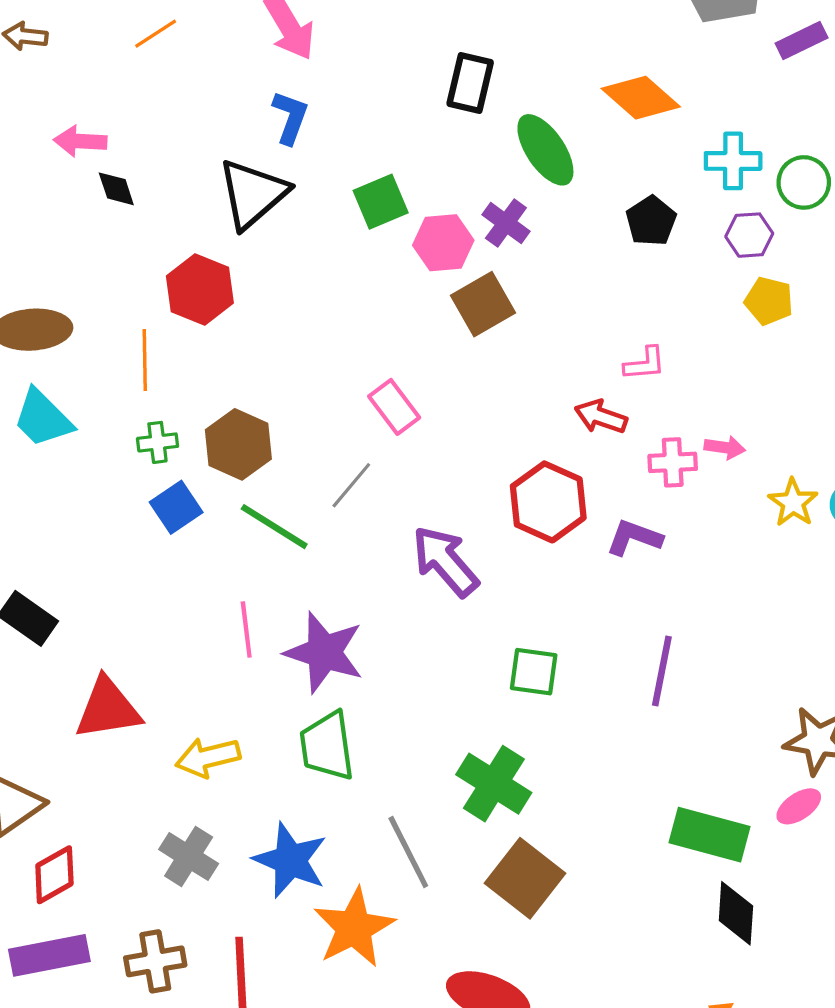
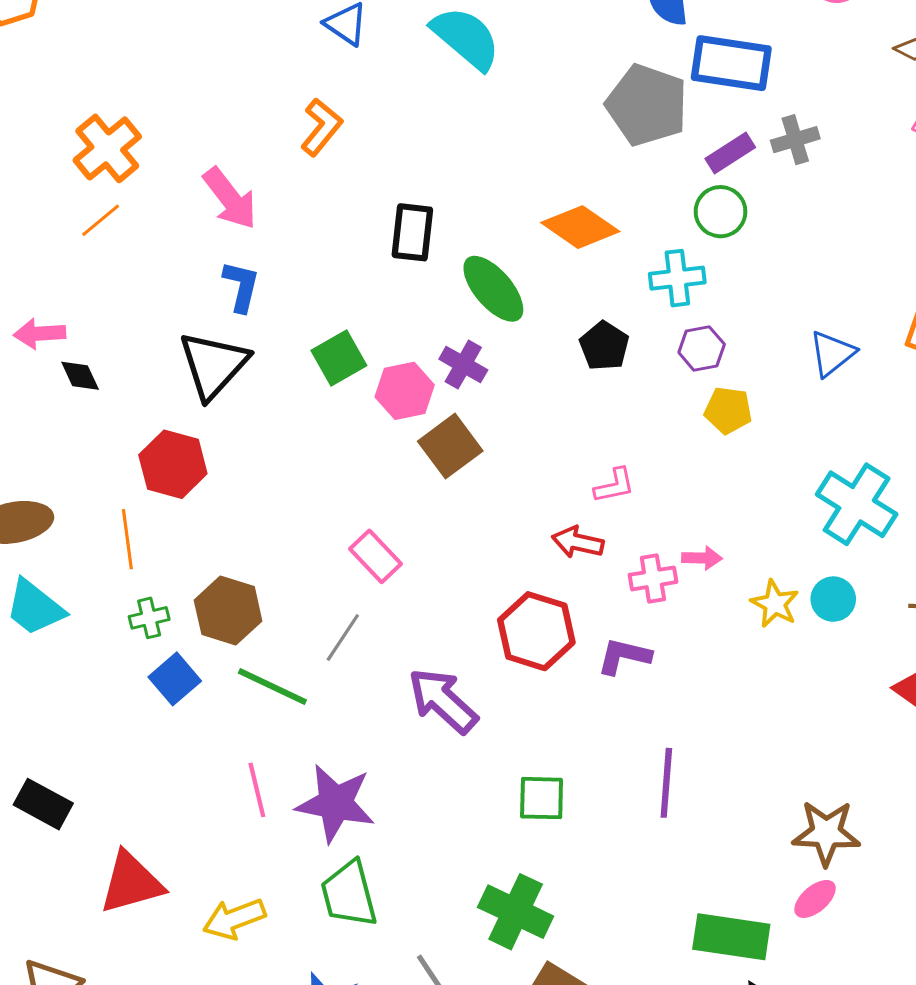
green circle: (804, 182) -> (720, 212), moved

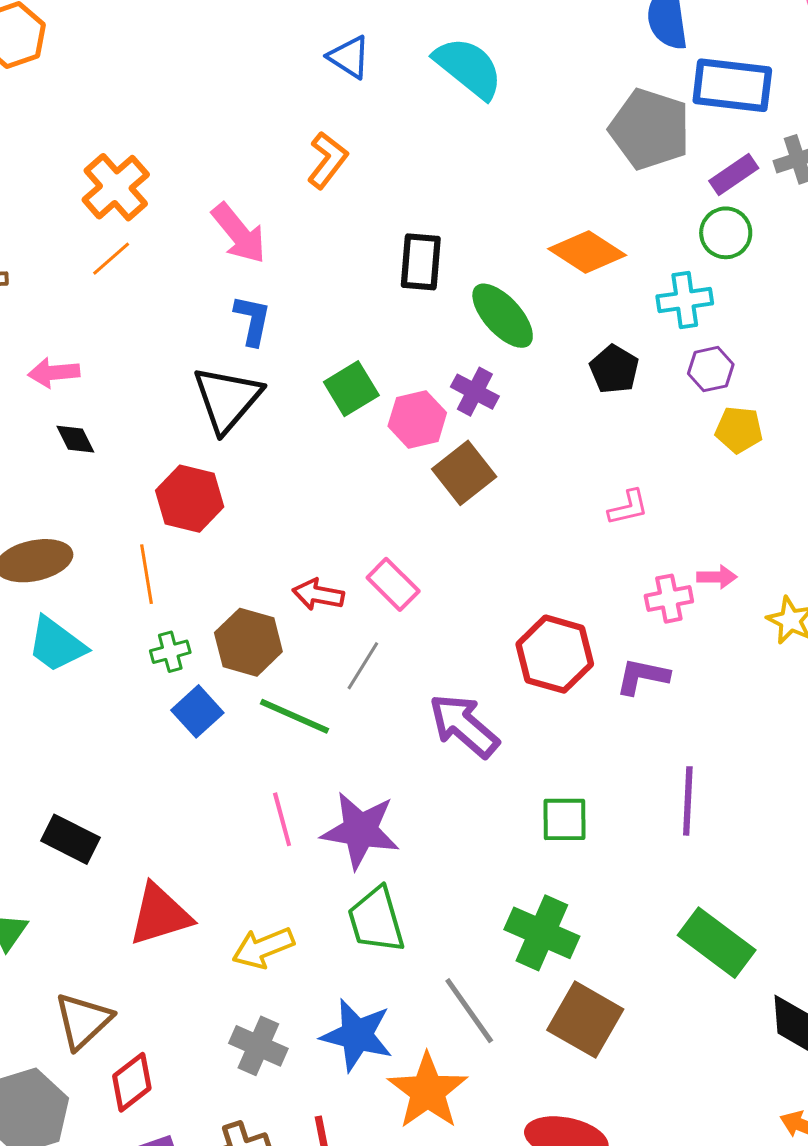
black diamond: (80, 376) -> (75, 439), moved
red arrow: (578, 542) -> (318, 595), moved
green rectangle: (731, 937) -> (717, 943), moved, turned 30

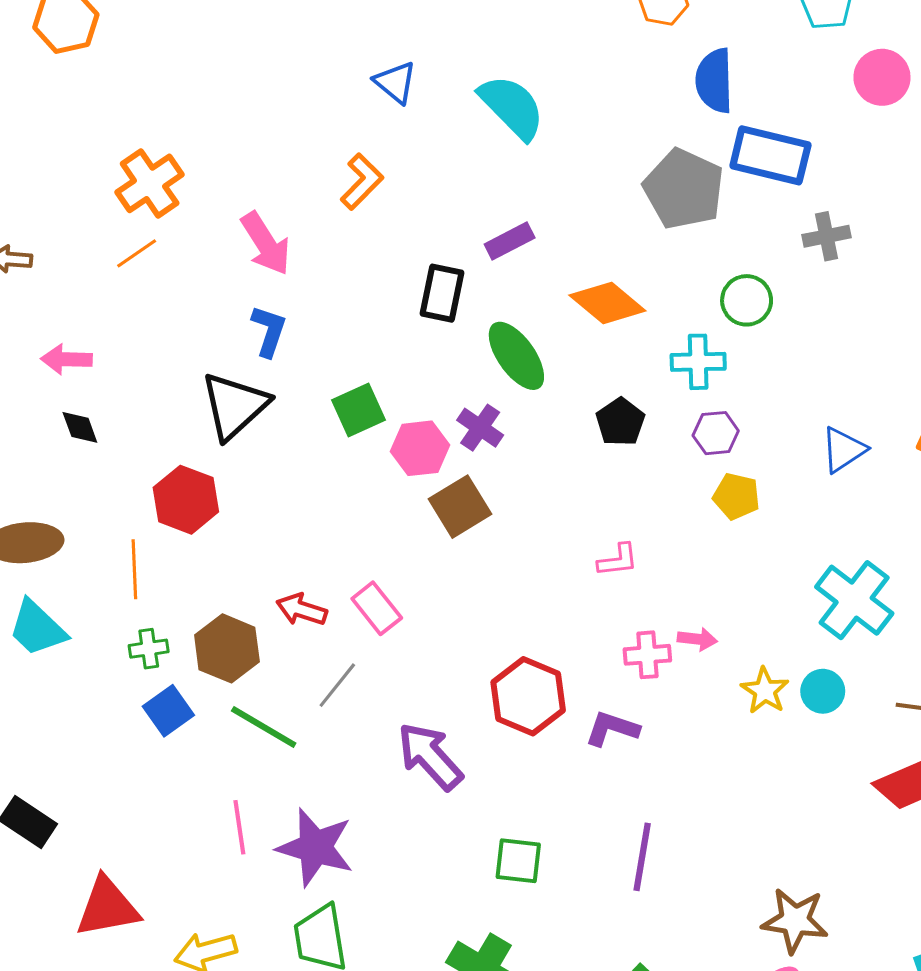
purple rectangle: (734, 174) -> (510, 241), moved

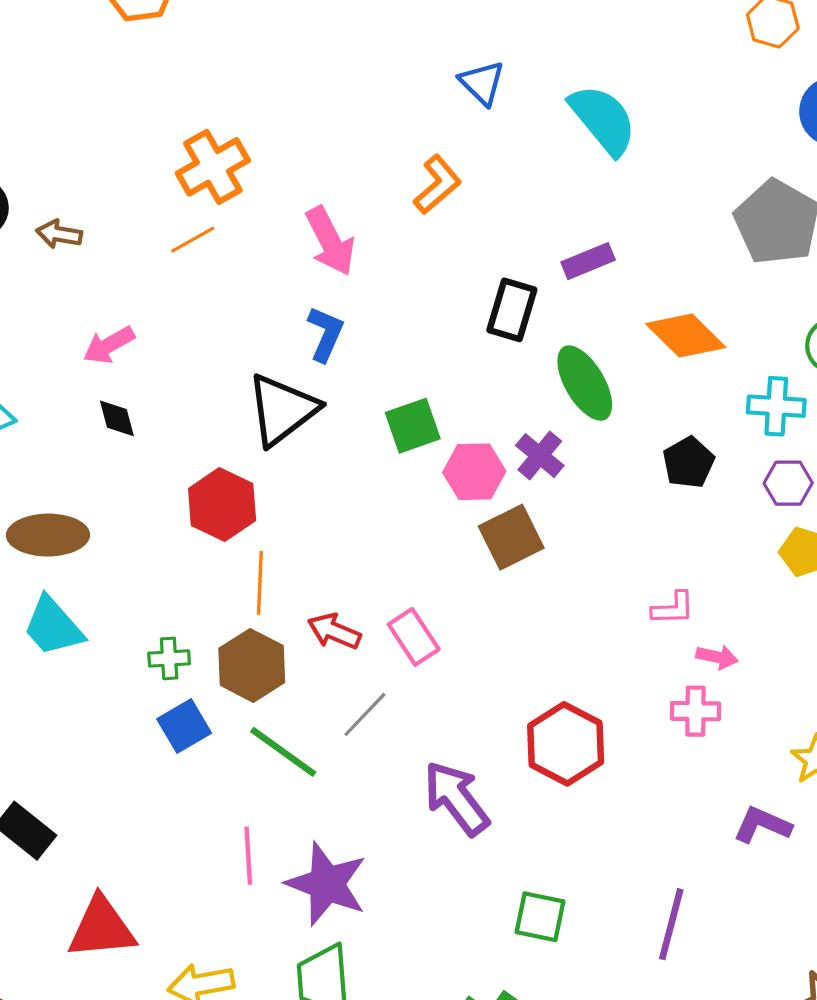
pink arrow: (66, 359) -> (109, 345), turned -36
orange line: (134, 569) -> (260, 583), moved
pink arrow: (697, 639) -> (717, 657), moved
purple L-shape: (612, 729) -> (762, 825), moved

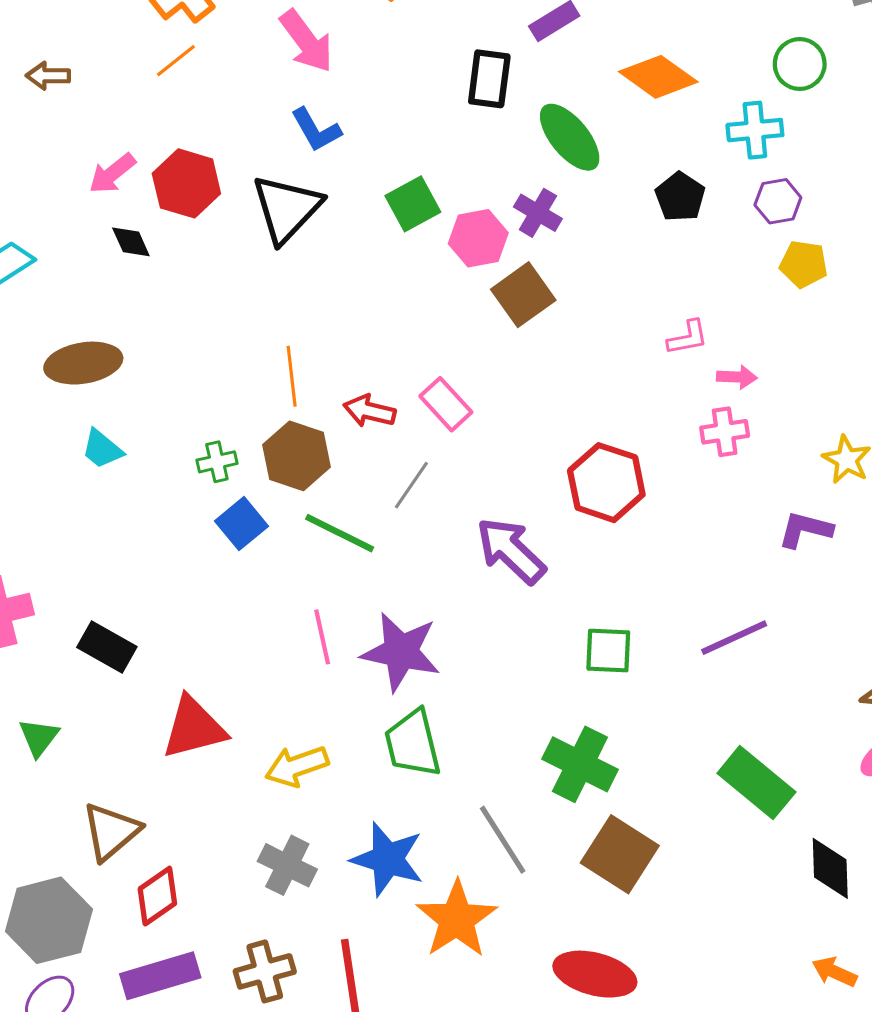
blue L-shape: (325, 334) -> (316, 130), turned 136
red hexagon: (222, 504) -> (186, 183), moved
cyan trapezoid: (53, 626) -> (102, 449), size x0.7
purple line: (671, 924) -> (734, 638), turned 60

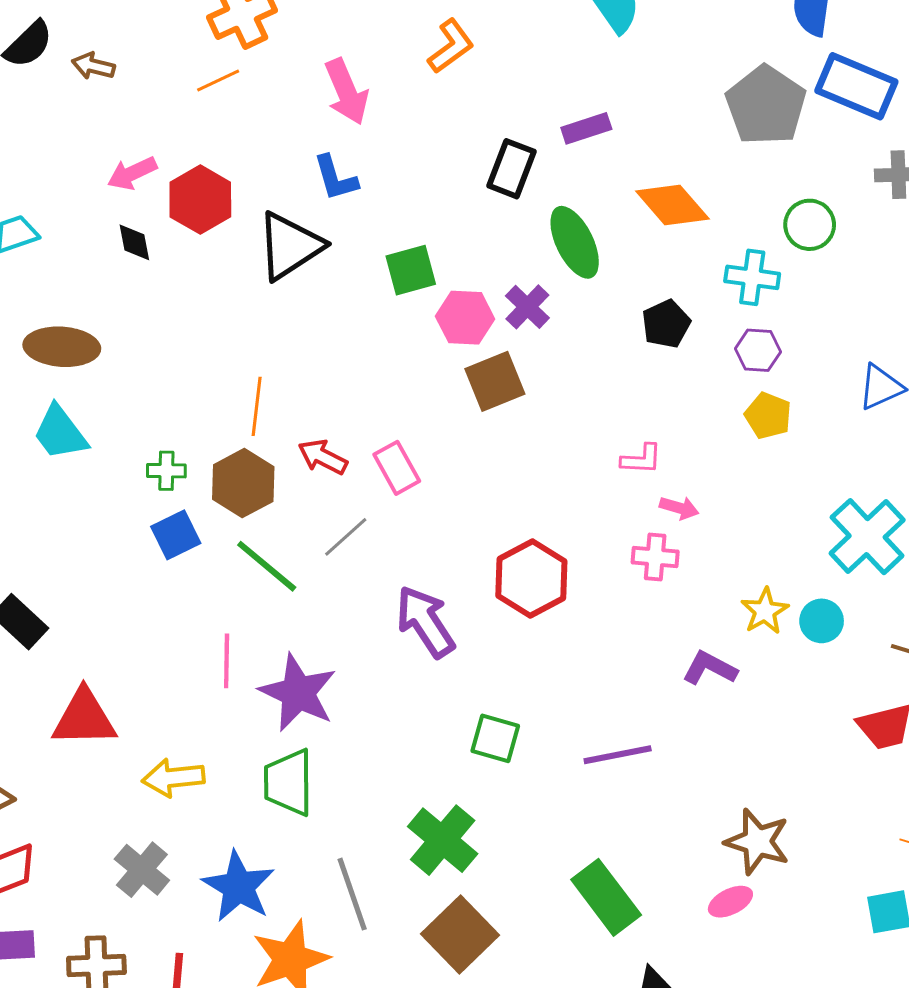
cyan trapezoid: (102, 449) -> (60, 433), size x1.4

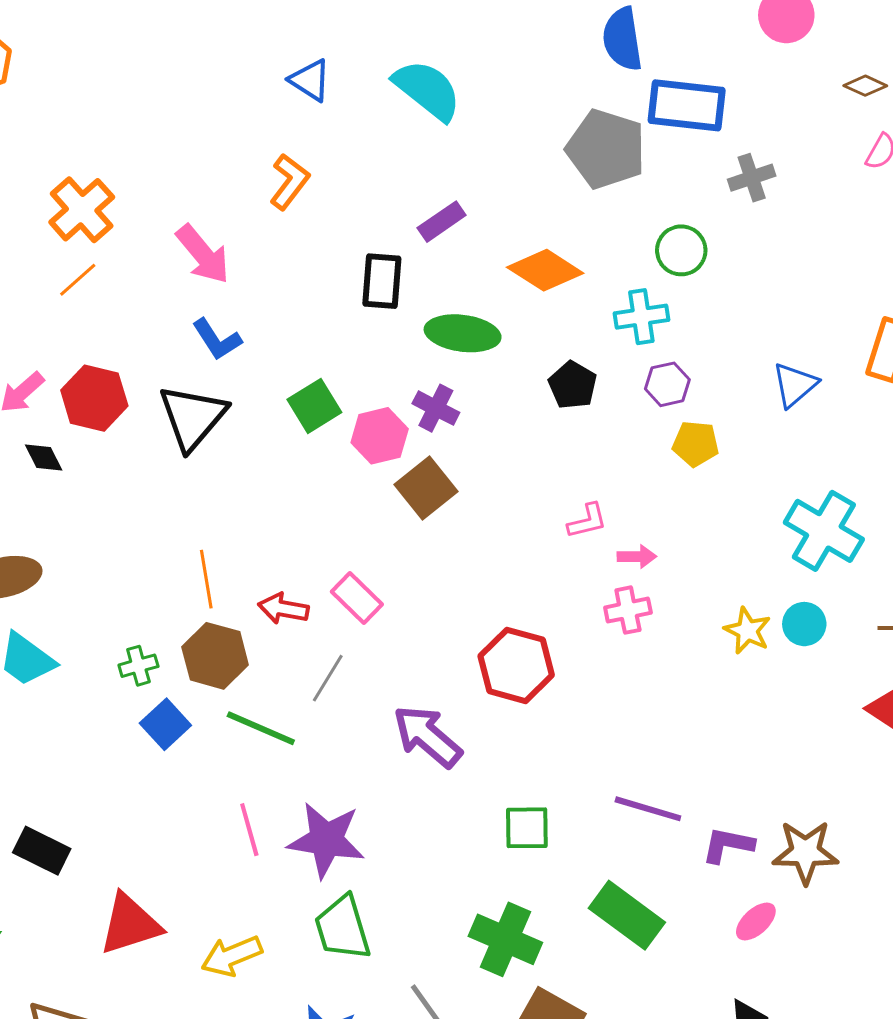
green ellipse: (575, 242) -> (463, 333), turned -40
purple L-shape: (710, 668) -> (728, 845), moved
purple line: (618, 755) -> (648, 809), turned 44
green rectangle: (606, 897) -> (627, 915), moved
pink ellipse: (730, 902) -> (756, 922), moved

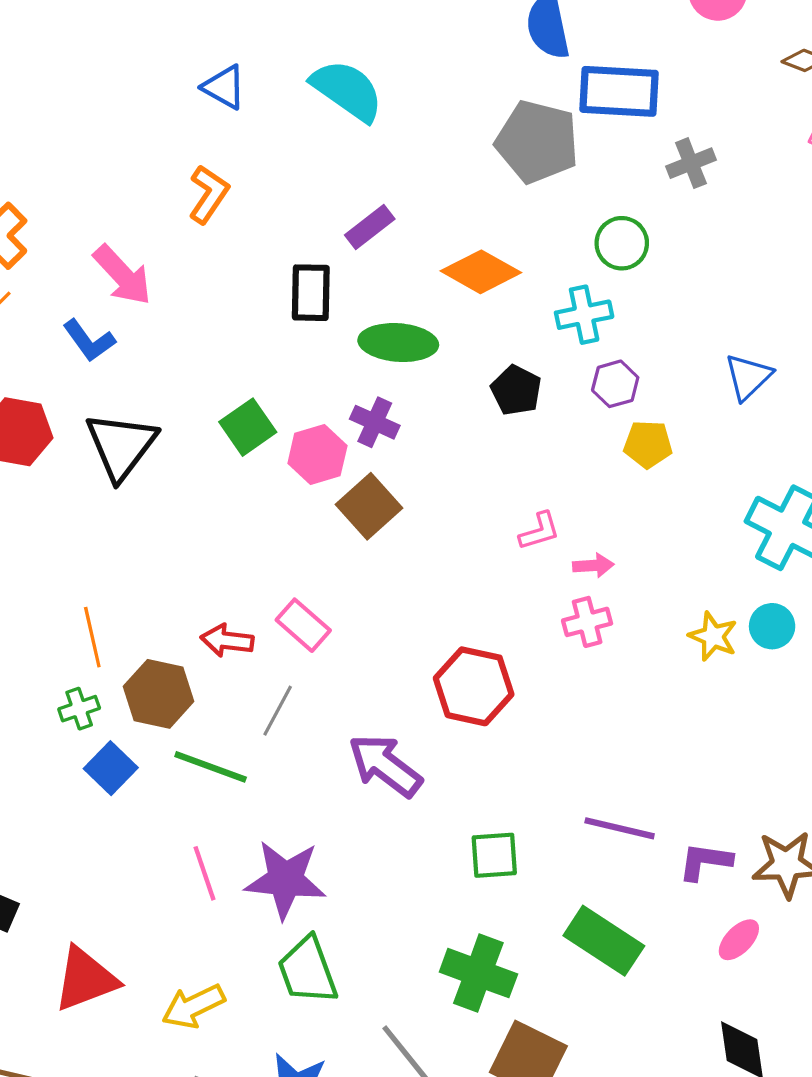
blue L-shape: (217, 339) -> (89, 341), moved
orange line: (206, 579) -> (92, 637), moved

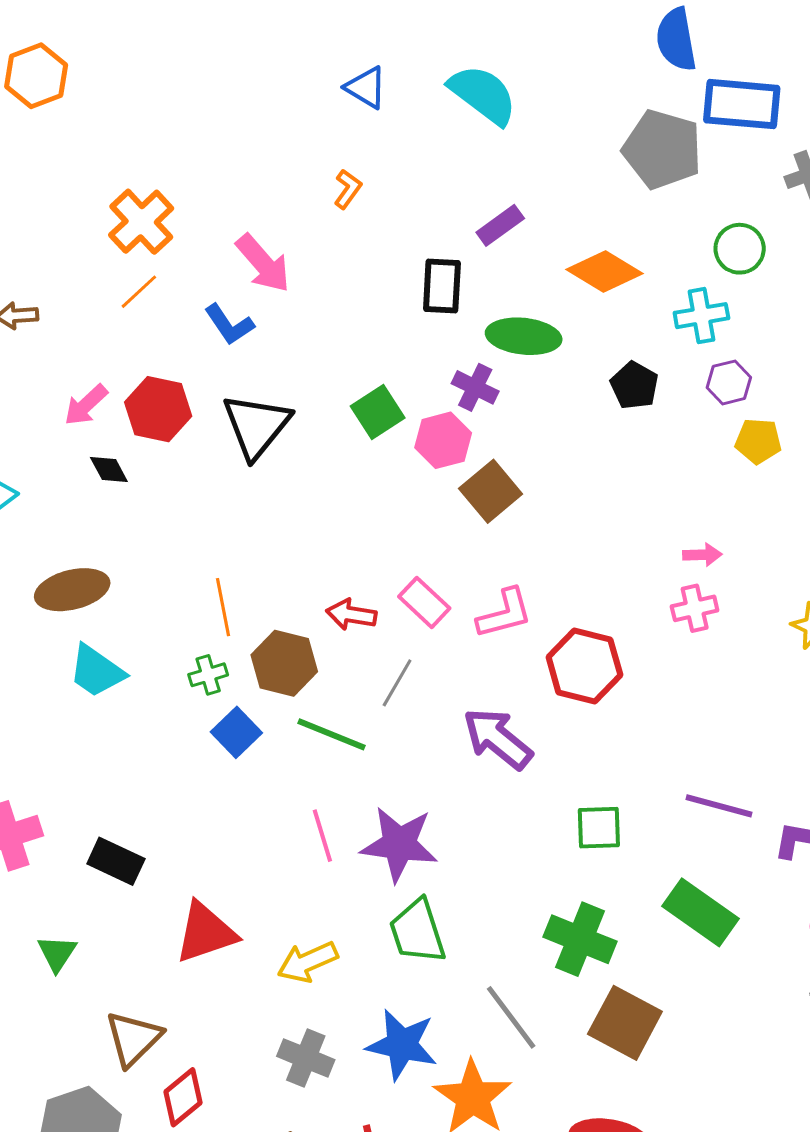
orange L-shape: (209, 194) -> (348, 189), size x0.7
purple cross: (375, 422) -> (475, 387), moved
pink L-shape: (539, 531) -> (505, 613), moved, size x1.4

